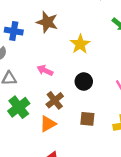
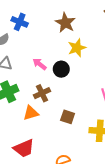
brown star: (47, 22) -> (65, 23), moved
black circle: (84, 81) -> (61, 69), moved

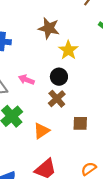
pink arrow: (40, 64) -> (26, 80), moved
brown cross: (42, 93) -> (57, 99), moved

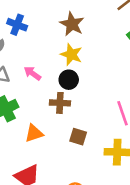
yellow star: (68, 50) -> (71, 54), moved, turned -30
brown cross: (57, 99) -> (60, 103), turned 30

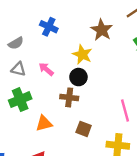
brown star: (72, 24) -> (102, 30), moved
blue cross: (17, 25) -> (49, 27), moved

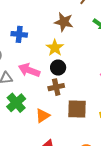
yellow star: (82, 54) -> (55, 48), turned 30
pink arrow: (46, 69) -> (29, 70), size x1.5
brown square: (84, 129) -> (77, 109), size x1.5

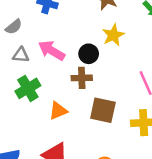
yellow star: (55, 48) -> (113, 35), moved

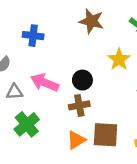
yellow star: (113, 35) -> (119, 59), moved
orange triangle: (58, 111) -> (76, 140), moved

